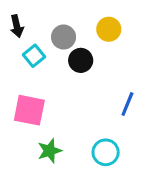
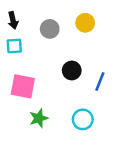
cyan square: (34, 56) -> (14, 46), moved, turned 35
black circle: (81, 60) -> (72, 70), moved

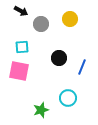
black arrow: (13, 20) -> (21, 11), moved, turned -48
cyan square: (14, 46) -> (22, 47), moved
green star: (39, 118) -> (41, 110), moved

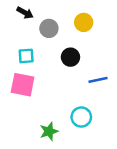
black circle: (59, 58) -> (70, 57), moved
blue line: (82, 67) -> (98, 80), turned 56

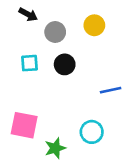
black circle: (70, 57) -> (65, 64), moved
pink square: (23, 85) -> (24, 125), moved

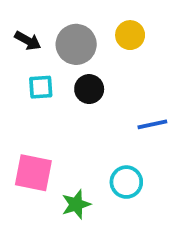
black arrow: (28, 14) -> (28, 41), moved
gray circle: (55, 32) -> (76, 44), size x1.4

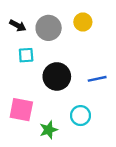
black circle: (89, 89) -> (57, 76), moved, size x1.5

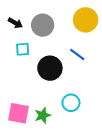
yellow circle: (83, 22) -> (86, 20), moved, size x1.5
blue line: (97, 79) -> (77, 54), moved, turned 49
pink square: (21, 110) -> (18, 113), moved

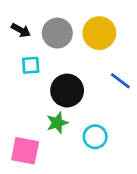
yellow circle: (86, 20) -> (99, 33), moved
blue line: (77, 54) -> (120, 81), moved
green star: (43, 115) -> (57, 123), moved

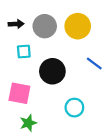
black arrow: (21, 30) -> (16, 24), turned -32
green star: (57, 123) -> (28, 123), moved
pink square: (25, 151) -> (19, 93), moved

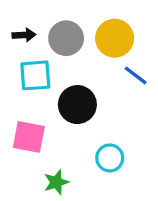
cyan square: (24, 51) -> (35, 75), size x1.5
blue line: (94, 64) -> (136, 75), moved
green star: (28, 123) -> (56, 182), moved

